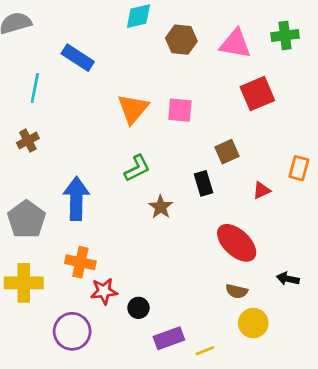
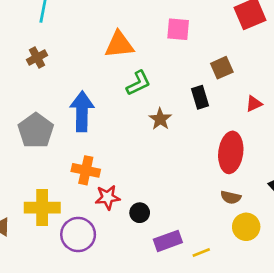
orange triangle: (133, 109) -> (119, 45), moved, turned 44
red ellipse: (237, 243) -> (231, 152), turned 54
yellow cross: (24, 283) -> (42, 208), moved

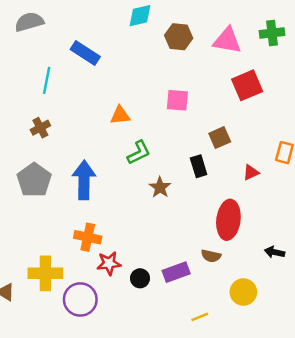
orange triangle: (119, 45) -> (120, 115), size x0.7
gray pentagon: (36, 131) -> (34, 180), moved
brown semicircle: (231, 197) -> (211, 256), moved
purple rectangle: (168, 241) -> (176, 272), moved

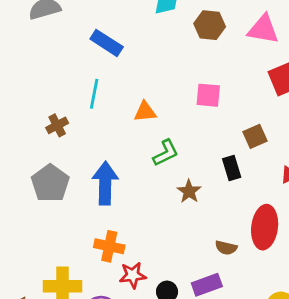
cyan line: (47, 80) -> (94, 94), moved
brown semicircle: (211, 256) -> (226, 248), moved

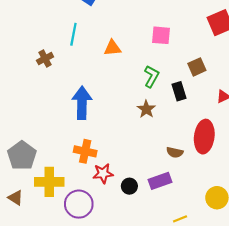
green L-shape: (166, 153) -> (152, 76), moved, turned -35
gray pentagon: (50, 183) -> (22, 156), moved

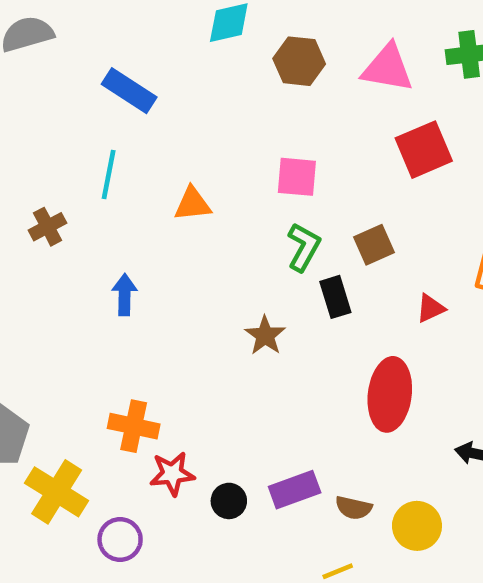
green L-shape: (152, 76) -> (304, 247), moved
blue arrow: (82, 103) -> (125, 295), moved, size x0.6
brown semicircle: (175, 152) -> (354, 508), moved
yellow cross: (49, 182) -> (57, 492), turned 32
purple circle: (79, 204) -> (120, 539), size x0.7

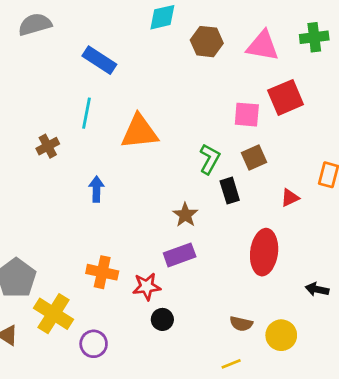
pink square: (297, 177) -> (247, 115), moved
orange triangle: (193, 204) -> (139, 132), size x1.6
red star: (172, 474) -> (147, 286), moved
purple rectangle: (295, 490) -> (180, 255), moved

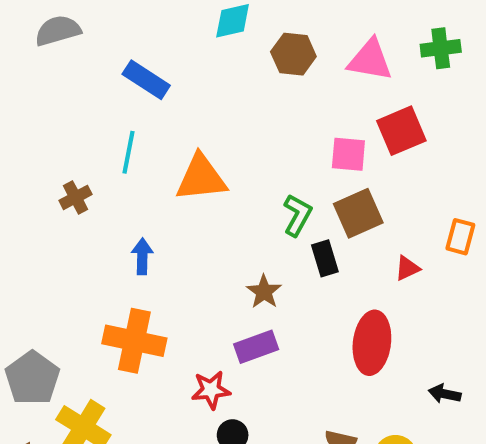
brown square: (254, 158) -> (358, 213), size x1.4
orange cross: (102, 272) -> (134, 341), moved, size x1.4

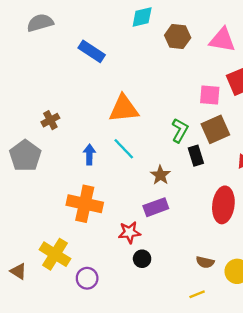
cyan line: (129, 152) -> (124, 149), moved, turned -55
gray pentagon: (32, 378) -> (25, 156), moved

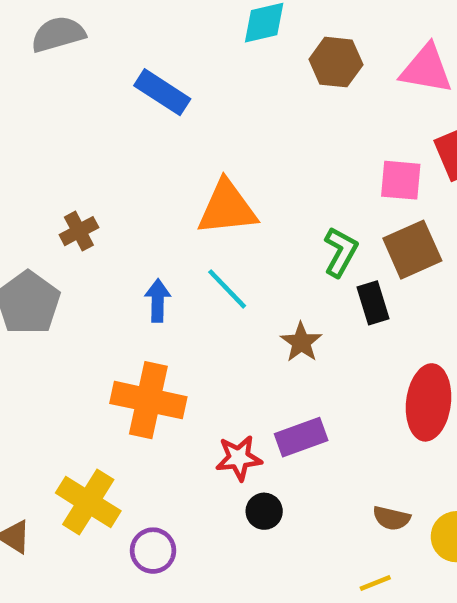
purple rectangle: (156, 207) -> (301, 437), moved

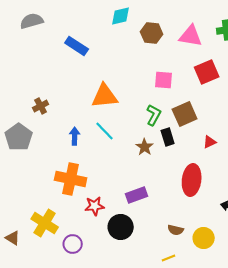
pink square: (401, 180) -> (164, 80), moved
brown star: (301, 342) -> (145, 147), moved
red star: (239, 458) -> (95, 206), moved
black circle: (264, 511) -> (121, 227), size x1.6

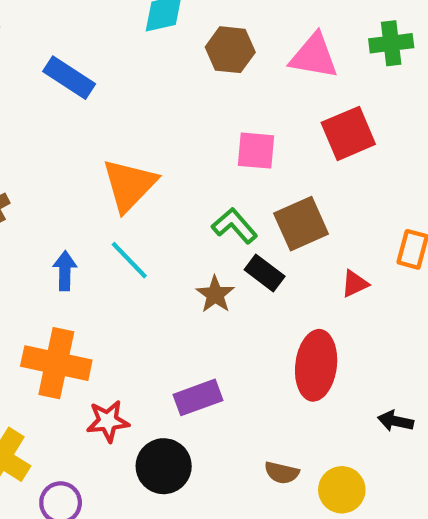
orange triangle: (105, 96) -> (129, 185), turned -40
green L-shape: (154, 115) -> (234, 226), turned -70
black rectangle: (168, 137) -> (265, 273), turned -36

